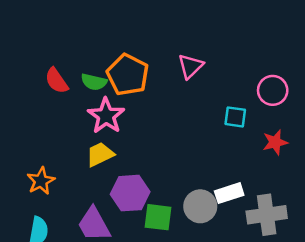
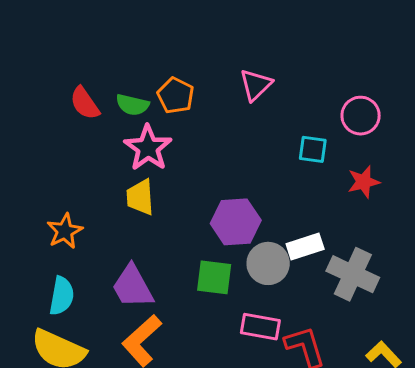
orange pentagon: (128, 75) -> (176, 96), size x0.7
yellow trapezoid: (100, 154) -> (140, 197), turned -68
purple hexagon: (130, 193) -> (236, 222), moved
gray cross: (267, 215) -> (353, 274), turned 33

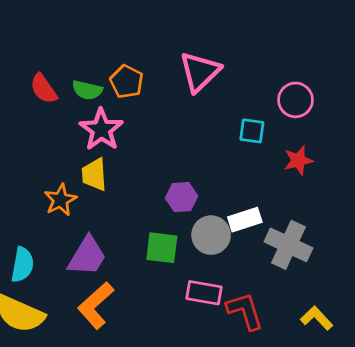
pink triangle: (256, 85) -> (200, 72), size x1.4
purple hexagon: (236, 222) -> (181, 197), size x0.7
orange star: (65, 231) -> (60, 200), moved
purple trapezoid: (132, 287) -> (87, 256), turned -120

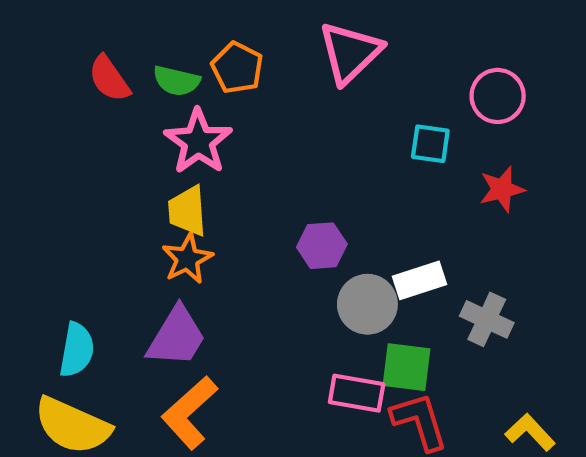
orange star: (60, 200) -> (187, 259), moved
gray cross: (288, 245) -> (487, 319), size x0.7
green square: (162, 248) -> (406, 367), moved

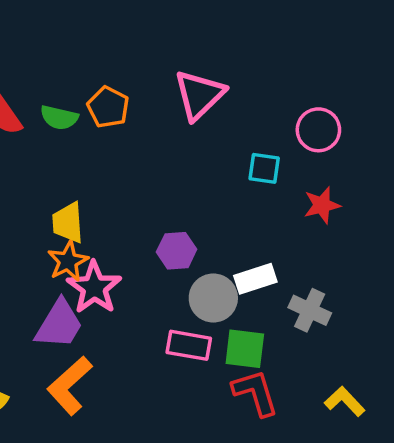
pink star: (198, 142) -> (94, 287), moved
pink rectangle: (357, 393) -> (189, 345), moved

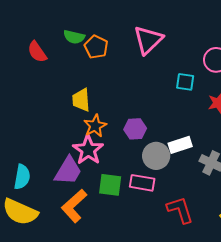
green semicircle: (59, 118) -> (74, 37), moved
yellow trapezoid: (68, 223) -> (81, 100), moved
orange star: (68, 261) -> (95, 126), moved
green square: (245, 349) -> (110, 185), moved

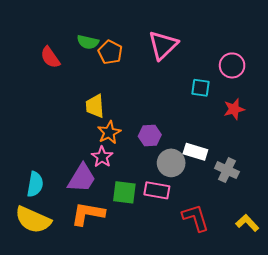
white rectangle: (180, 145) -> (195, 152), turned 35
pink star: (88, 150) -> (102, 157), size x0.7
orange L-shape: (74, 206) -> (88, 214), turned 52

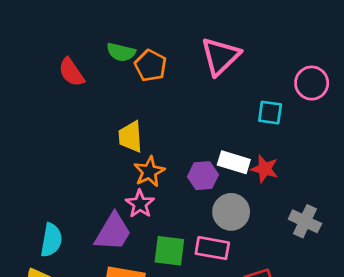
red star: (234, 109) -> (265, 169), moved, turned 30
white rectangle: (195, 152) -> (234, 162), moved

